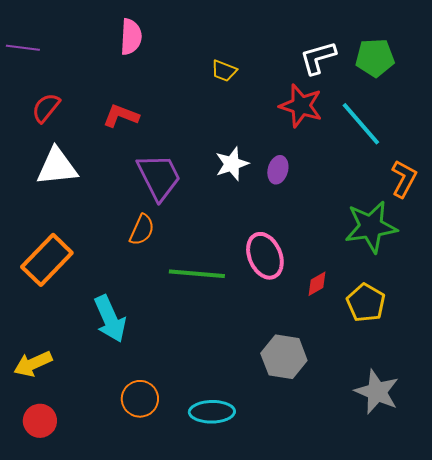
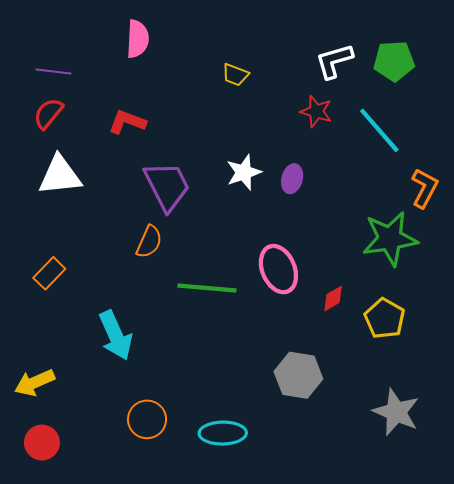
purple line: (23, 48) -> (53, 71), moved
red star: (301, 106) -> (316, 111), size x0.7
orange rectangle: (47, 260) -> (49, 273), size x0.6

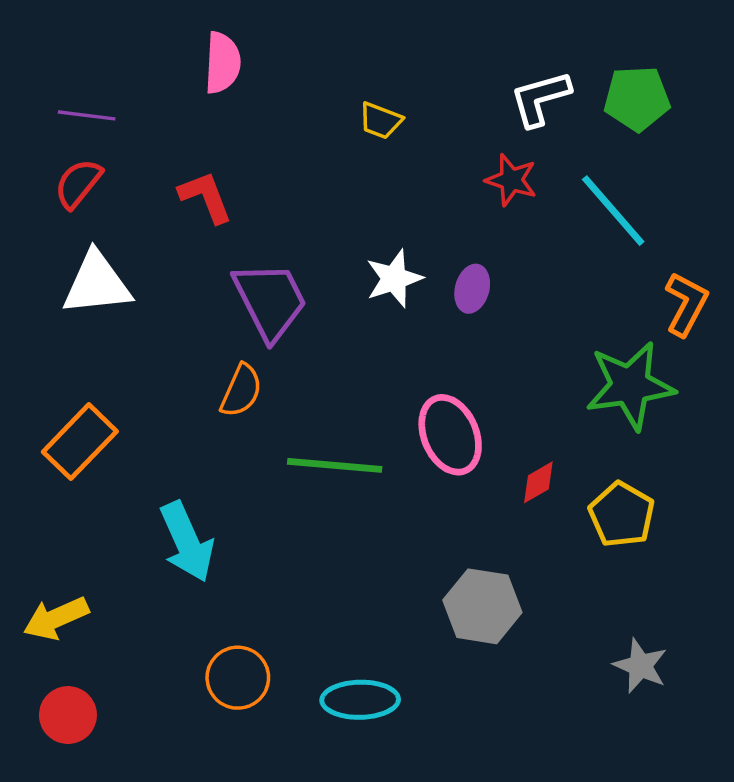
red L-shape: (127, 122) -> (206, 197), turned 48
orange rectangle: (49, 273) -> (80, 442), size x1.4
gray star: (396, 412) -> (640, 666), size x0.7

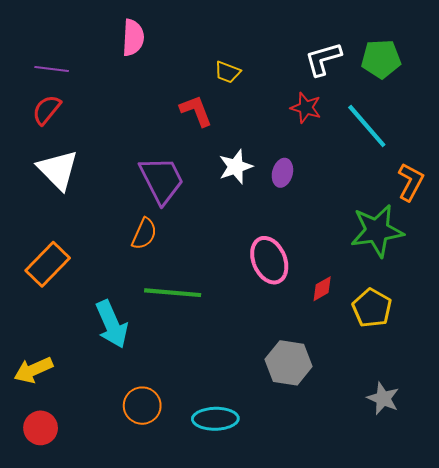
red L-shape: (206, 197) -> (196, 111), moved
white triangle: (97, 284) -> (58, 170), turned 51
green line: (335, 465) -> (173, 293), moved

